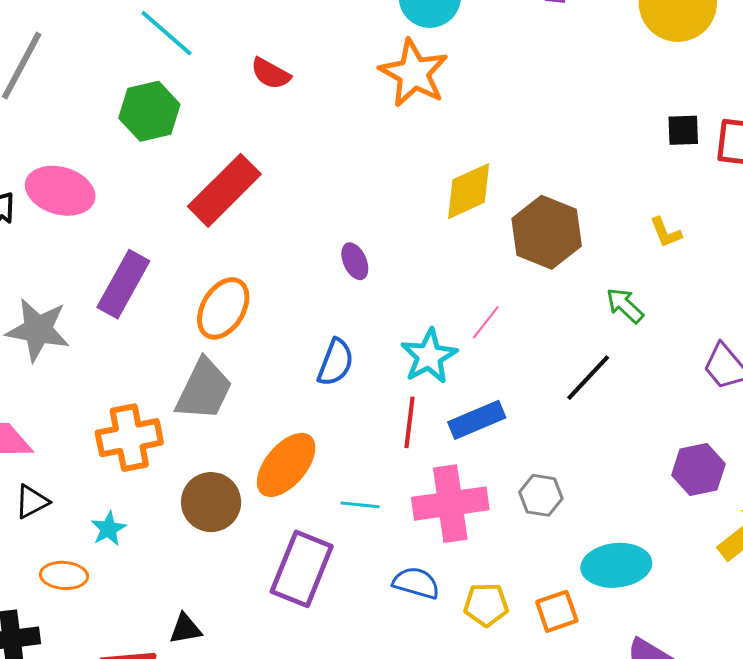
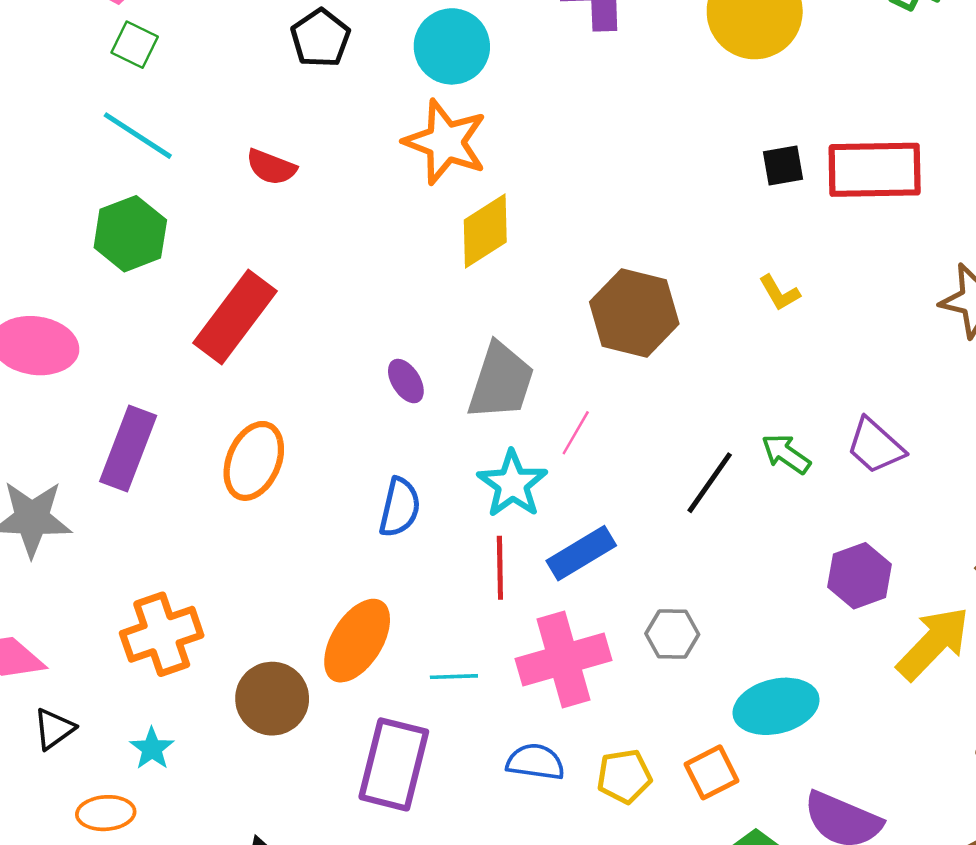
yellow diamond: (469, 191) -> (485, 231), moved
green arrow: (625, 305) -> (786, 454), moved
gray trapezoid: (204, 390) -> (501, 381), moved

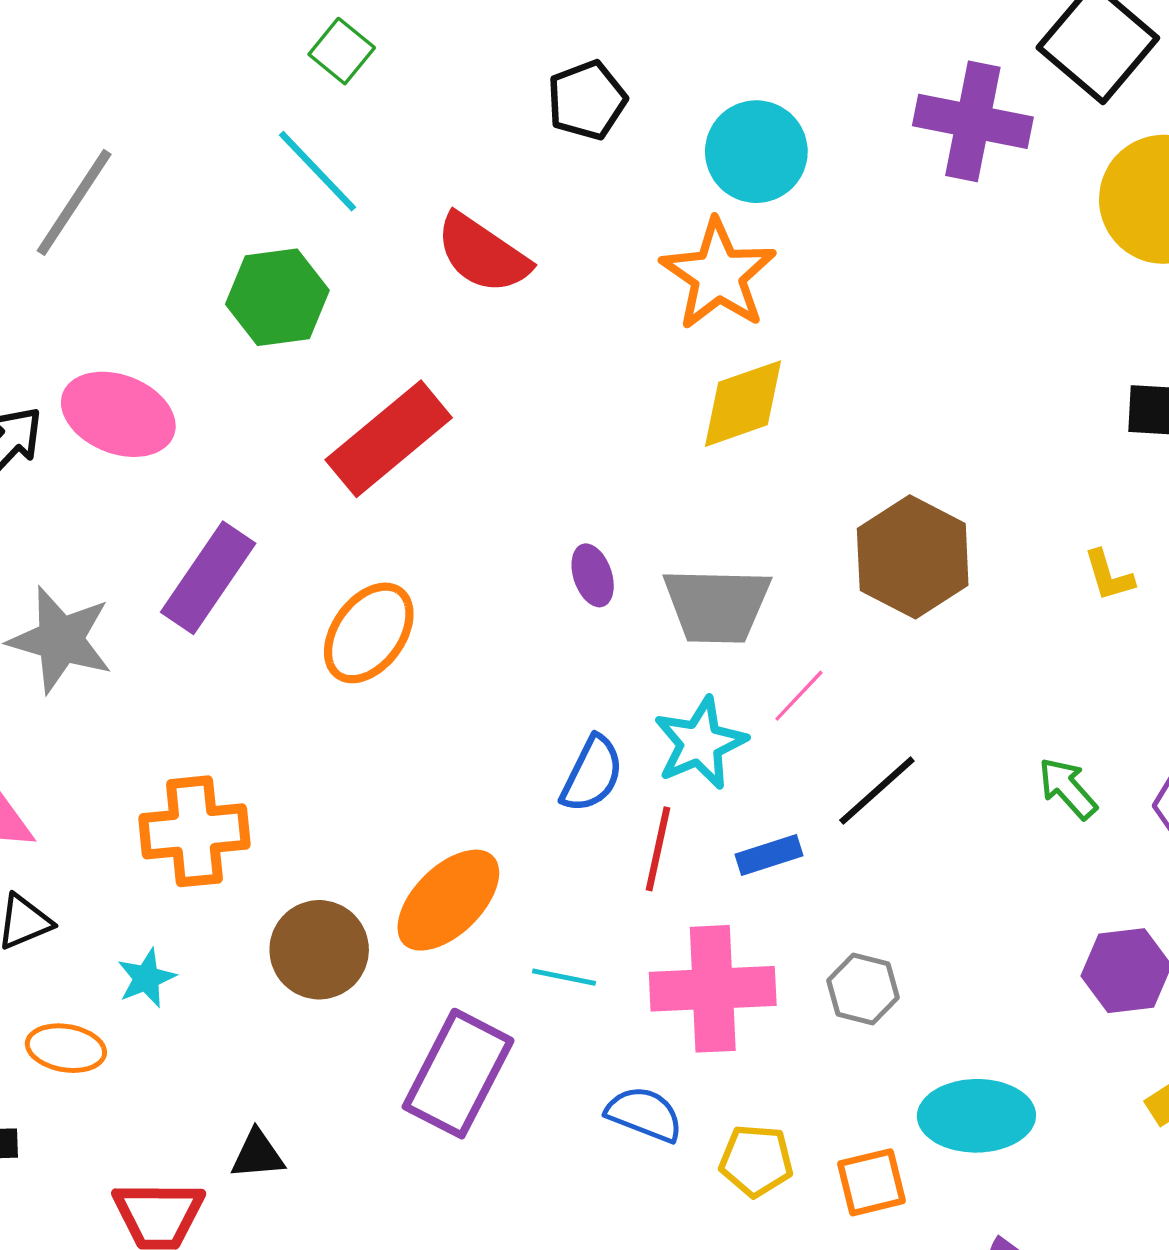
red semicircle: (271, 167) -> (483, 254), size x1.5
gray trapezoid: (501, 381) -> (717, 605), turned 60
black line: (710, 483) -> (877, 791), moved
blue semicircle: (400, 507) -> (592, 774), moved
blue rectangle: (581, 553) -> (769, 855), size x0.7

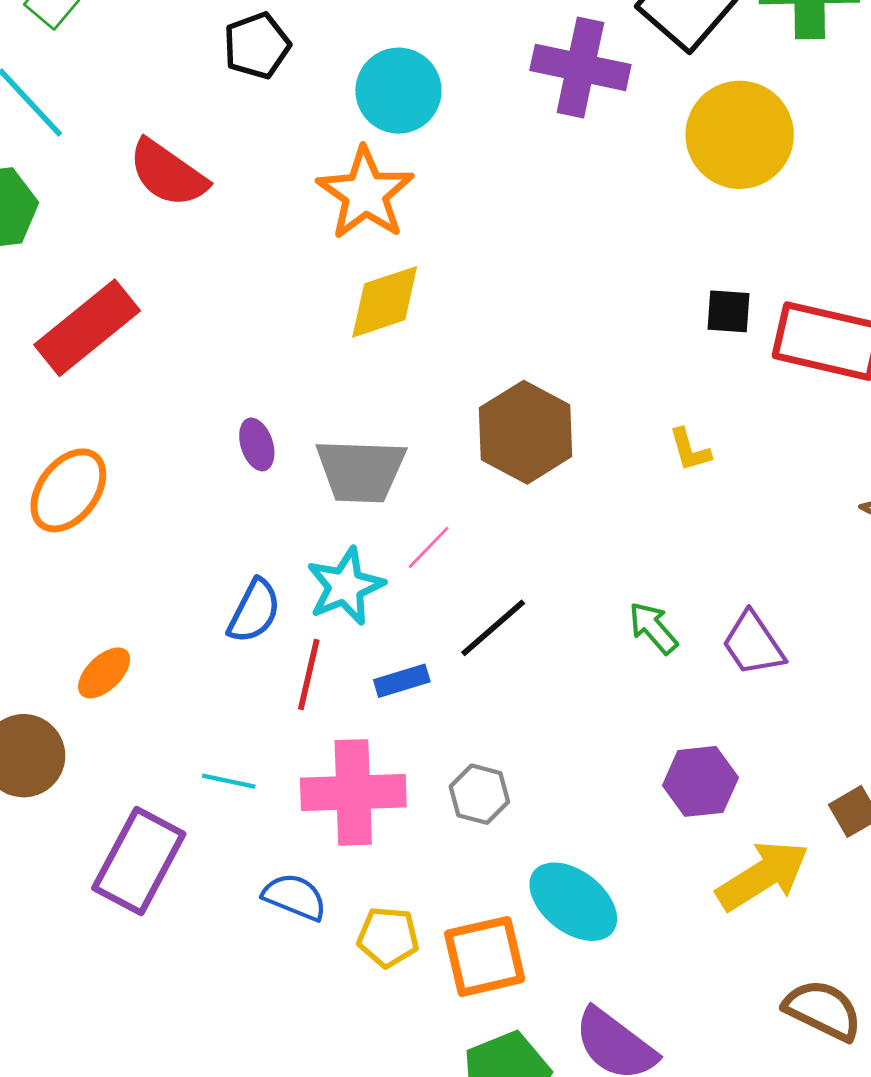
orange ellipse: (448, 900) -> (104, 673), moved, size x0.6
cyan ellipse: (976, 1116) -> (573, 902), turned 38
orange square: (872, 1182) -> (485, 956), size x1.4

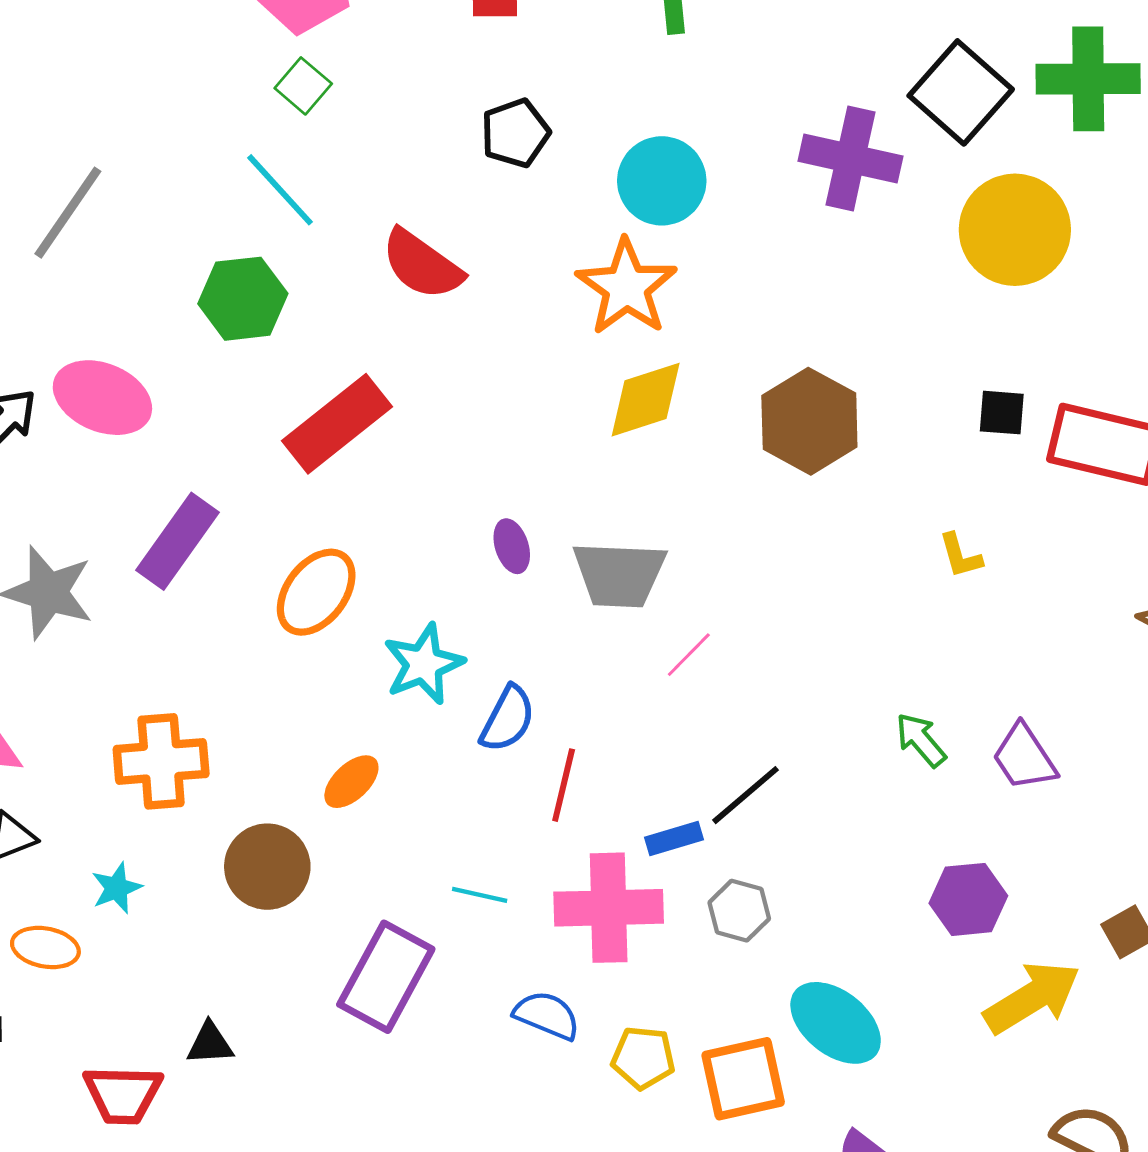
brown hexagon: (525, 432) -> (809, 421), moved
cyan star: (345, 586) -> (424, 664), moved
black line: (493, 628) -> (745, 795), moved
blue rectangle: (402, 681) -> (674, 839), moved

